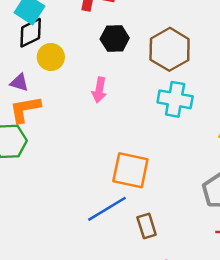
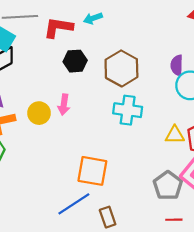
yellow circle: (51, 57) -> (39, 113), moved

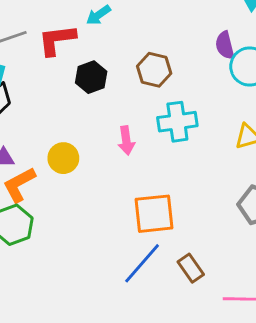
brown hexagon: (121, 68) -> (154, 70), size x0.7
pink arrow: (64, 105) -> (126, 141), moved

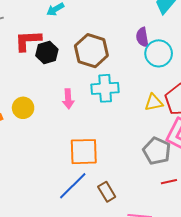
red L-shape: (57, 40) -> (28, 41), moved
brown hexagon: (154, 70) -> (91, 51), size x1.4

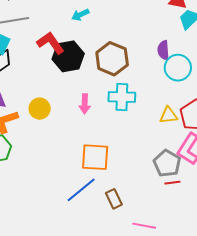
red L-shape: (28, 41) -> (51, 43), turned 52
black hexagon: (47, 53) -> (68, 56), size x1.4
red line: (169, 182) -> (172, 183), moved

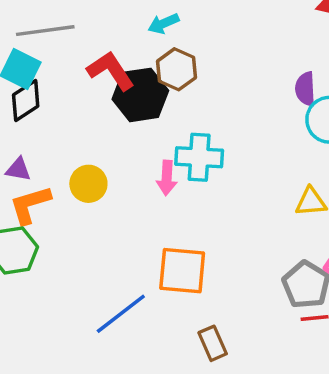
brown hexagon: (112, 59) -> (176, 69), moved, size x0.7
cyan cross: (122, 97) -> (199, 157), moved
blue line: (81, 190) -> (121, 314), moved

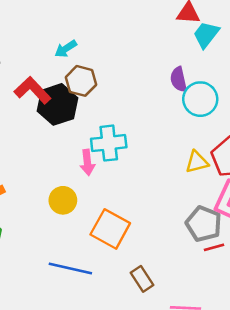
yellow circle: (88, 184) -> (63, 200), moved
orange square: (182, 271) -> (110, 229), turned 33
blue line: (121, 314) -> (70, 269), turned 60

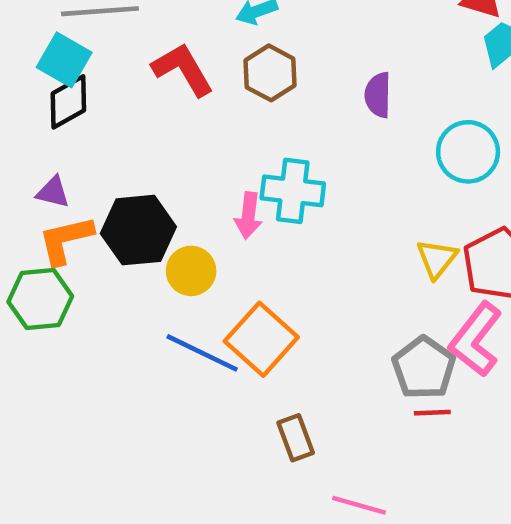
purple semicircle: (179, 79) -> (378, 95), moved
black hexagon: (57, 104) -> (138, 230), moved
yellow triangle: (197, 162) -> (437, 259), turned -50
blue line: (70, 269) -> (202, 353), moved

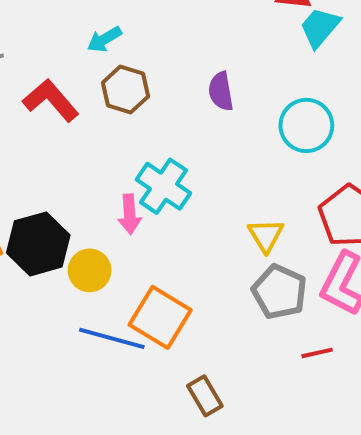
cyan cross: (293, 191) -> (163, 186), turned 38
yellow triangle: (437, 259) -> (266, 235), moved
gray pentagon: (424, 368) -> (279, 292), moved

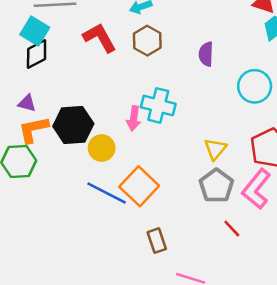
cyan cross: (163, 186) -> (158, 105), turned -32
red line: (317, 353) -> (232, 229), turned 48

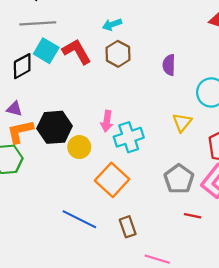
cyan square: (35, 31) -> (46, 51), moved
cyan cross: (158, 105) -> (129, 137), moved, turned -32
yellow triangle: (215, 149) -> (182, 122), moved
blue line: (107, 193) -> (79, 219), moved
red line: (232, 229) -> (193, 216), turned -35

